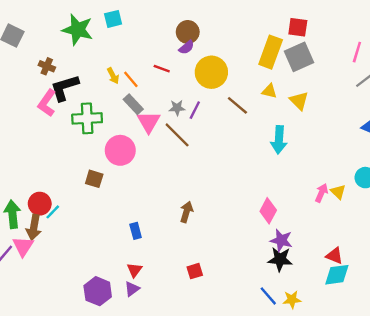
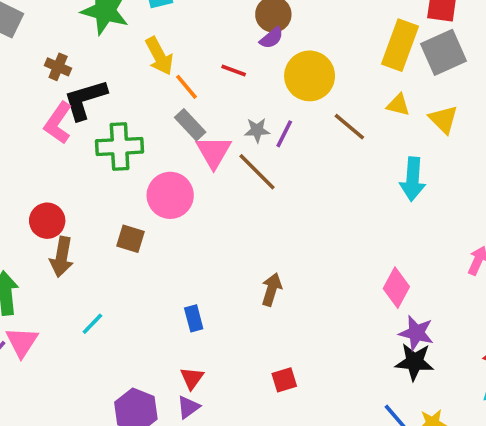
yellow arrow: (113, 76) -> (159, 56), moved, size x1.5
red circle: (40, 204) -> (47, 221), moved
cyan line: (53, 212) -> (92, 324), moved
brown arrow: (34, 227) -> (62, 257), moved

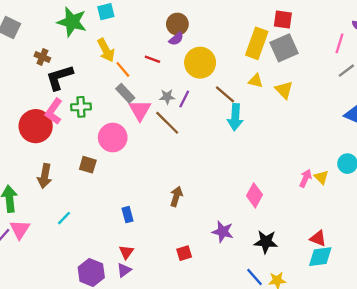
pink L-shape: (58, 123) -> (54, 111), moved
green cross: (120, 146) -> (81, 107), size x0.7
cyan arrow: (413, 179) -> (235, 117), moved
red circle: (47, 221) -> (36, 126), moved, size x1.5
purple star: (416, 333) -> (223, 232), moved

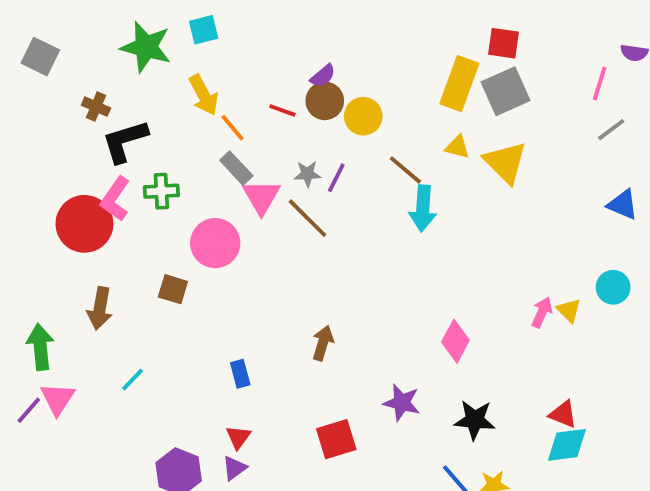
brown circle: (177, 24) -> (325, 101), moved
yellow circle: (200, 63) -> (363, 116), size x0.7
yellow triangle: (284, 90) -> (505, 162), size x1.4
red square: (184, 253) -> (336, 439), size x1.5

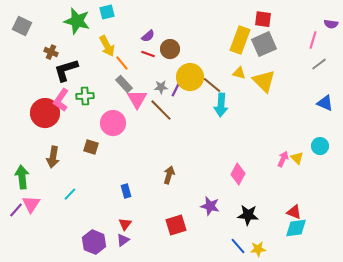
purple semicircle: (323, 76) -> (148, 36), moved
yellow circle: (363, 116) -> (190, 77), moved, size x1.4

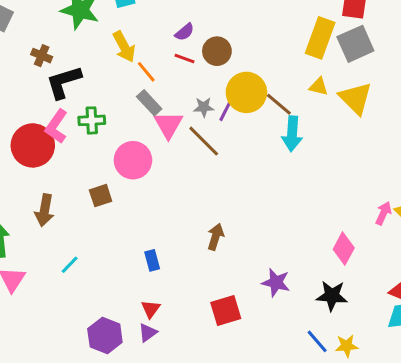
brown square: (91, 147) -> (101, 196), turned -35
pink diamond: (238, 174) -> (344, 249), moved

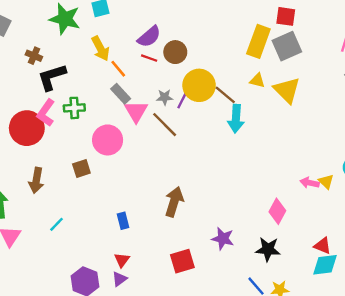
purple semicircle: (185, 32) -> (149, 37), size x1.5
pink arrow: (383, 213) -> (310, 183), turned -102
brown arrow: (215, 237) -> (174, 202), size x1.4

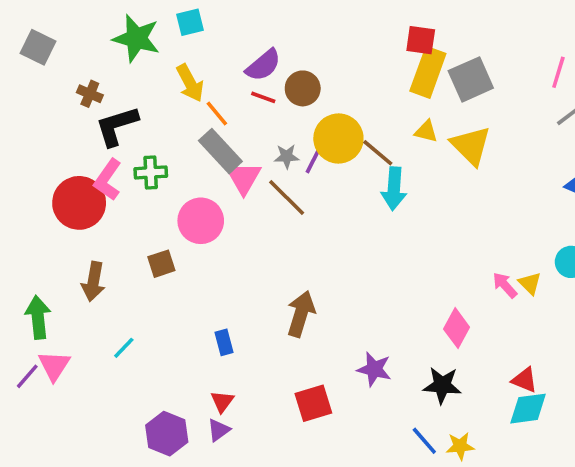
red square: (286, 16) -> (421, 40), moved
gray rectangle: (121, 94) -> (220, 151), size x1.4
pink arrow: (310, 183) -> (505, 285), turned 36

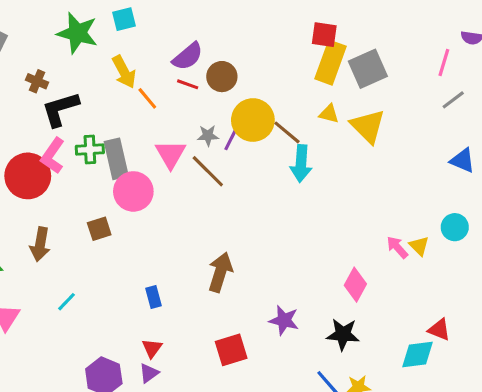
gray rectangle: (220, 151) -> (116, 159), moved, turned 30
red triangle: (524, 380) -> (439, 330), moved

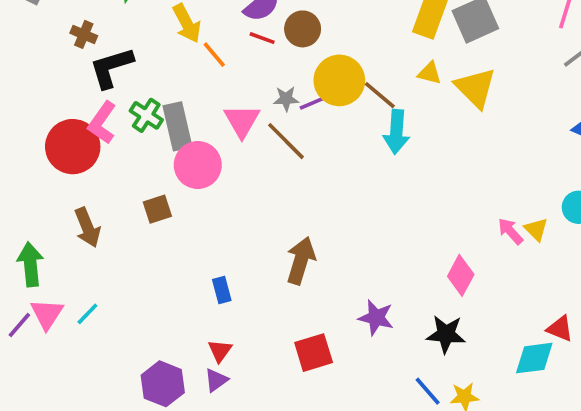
purple line: (231, 139) -> (314, 102), turned 40
green cross: (90, 150) -> (146, 115), turned 36
brown arrow: (40, 244) -> (87, 228), turned -32
cyan line: (67, 302) -> (87, 314), moved

